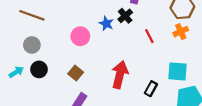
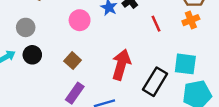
black rectangle: (151, 89) -> (155, 82), size x1.6

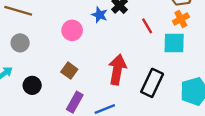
black circle: (32, 55) -> (32, 85), moved
cyan square: (185, 64) -> (174, 43), moved

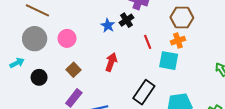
pink circle: (72, 30) -> (67, 38), moved
gray circle: (20, 43) -> (35, 39), size x1.5
red arrow: (117, 70) -> (111, 62), moved, size x0.7

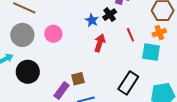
red arrow: (111, 62) -> (100, 43), moved
brown square: (74, 70) -> (78, 79), moved, turned 32
black circle: (39, 77) -> (28, 72), size x1.5

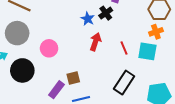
pink circle: (53, 34) -> (49, 48), moved
red line: (130, 35) -> (124, 48), moved

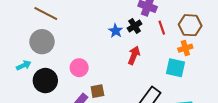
red arrow: (95, 42) -> (134, 55), moved
pink circle: (49, 48) -> (79, 68), moved
red line: (124, 48) -> (162, 28), moved

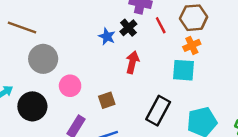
gray circle: (42, 42) -> (43, 59), moved
brown square: (97, 91) -> (107, 100), moved

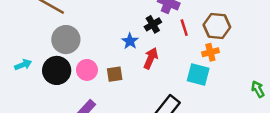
blue star: (107, 36) -> (130, 41), moved
brown square: (107, 100) -> (115, 74), moved
black circle: (32, 106) -> (57, 70), moved

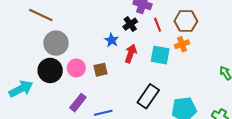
cyan arrow: (23, 65) -> (21, 89), moved, size x1.6
cyan square: (198, 75) -> (160, 55), moved

